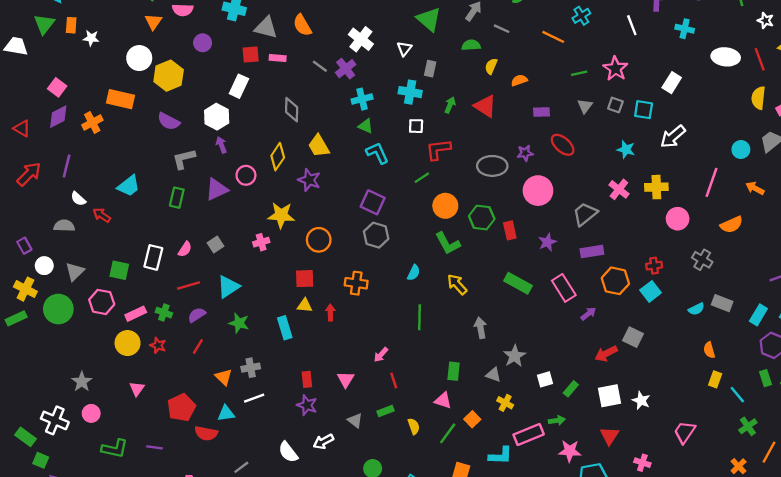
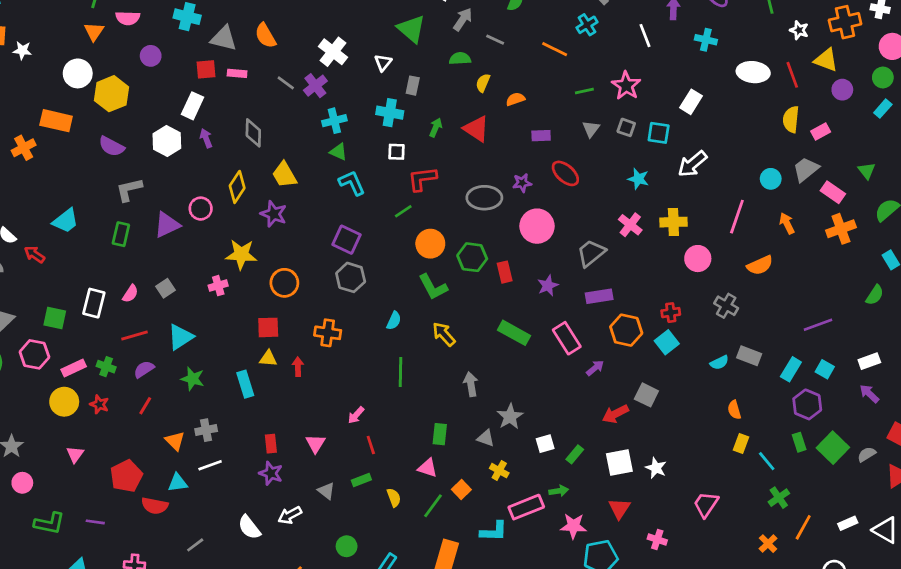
purple arrow: (221, 145) -> (206, 138), moved
orange arrow: (755, 188) -> (787, 223), turned 36

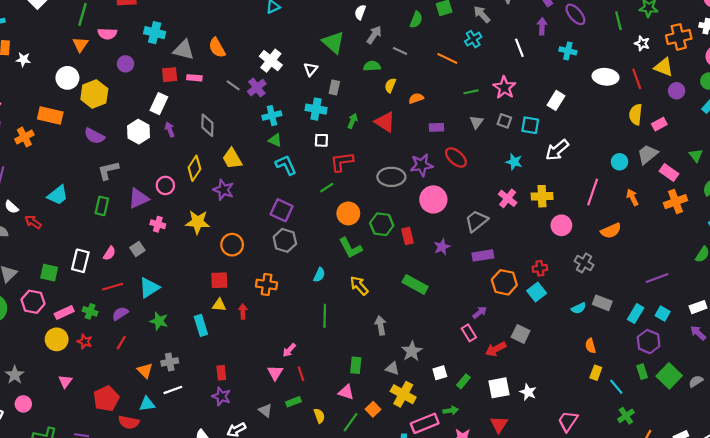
purple star: (522, 183) -> (421, 165), size x1.5
pink cross: (218, 286) -> (158, 224), moved, turned 32
pink rectangle: (567, 338) -> (469, 333), moved, size x0.7
pink triangle: (315, 444) -> (275, 373), moved
yellow cross: (499, 471) -> (403, 394), size x1.6

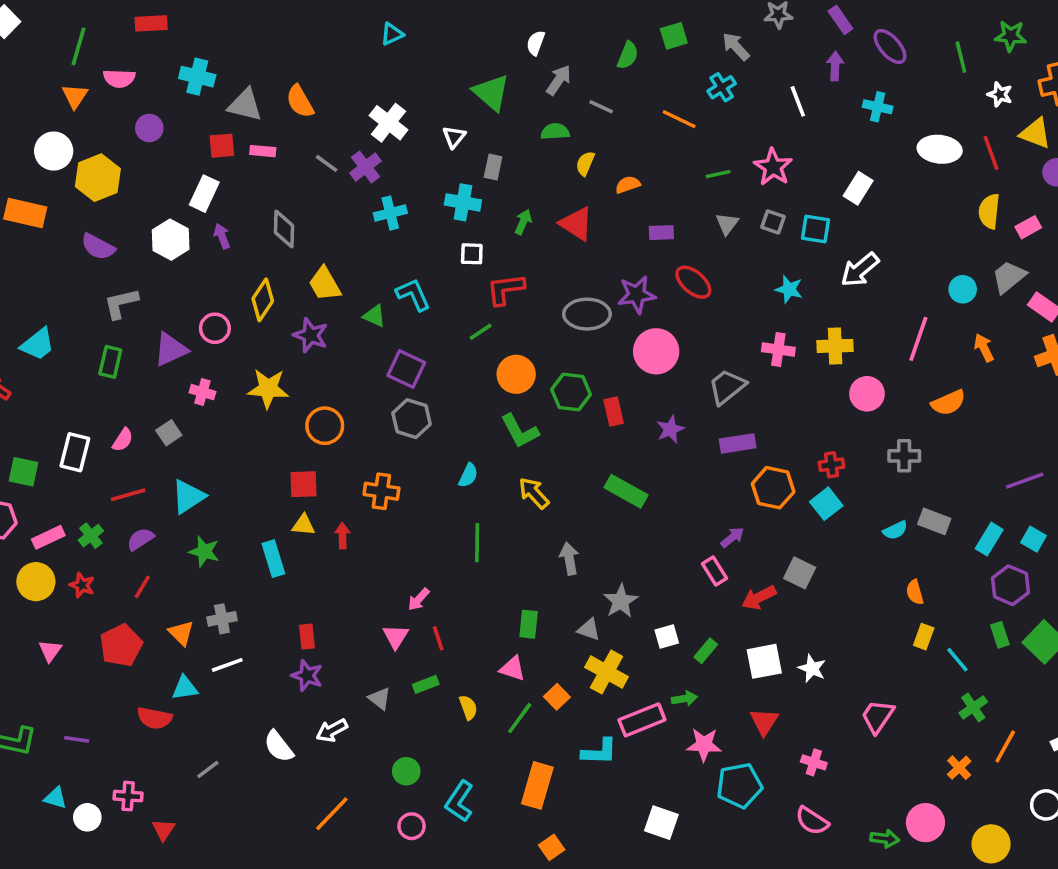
green triangle: (275, 140) -> (374, 316), moved
pink cross: (508, 198) -> (778, 349), turned -30
gray cross: (584, 263) -> (904, 456), turned -30
green cross: (90, 311) -> (91, 536), turned 32
red pentagon: (106, 399) -> (121, 645), moved

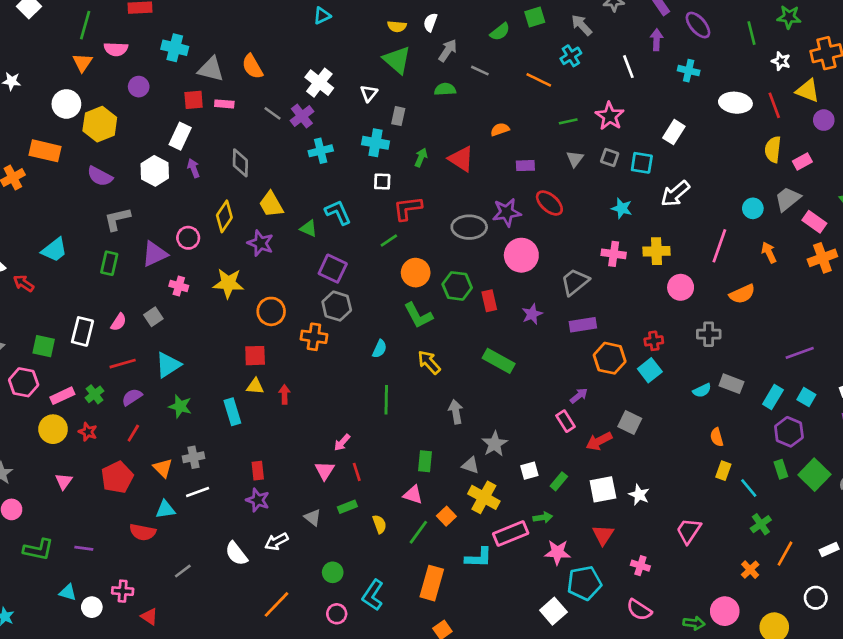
green semicircle: (628, 55) -> (500, 32), turned 30
yellow semicircle: (585, 163) -> (397, 26), moved, turned -108
orange cross: (381, 491) -> (314, 337), moved
white square: (661, 823) -> (553, 611), moved, turned 30
red triangle: (163, 830) -> (149, 616), turned -30

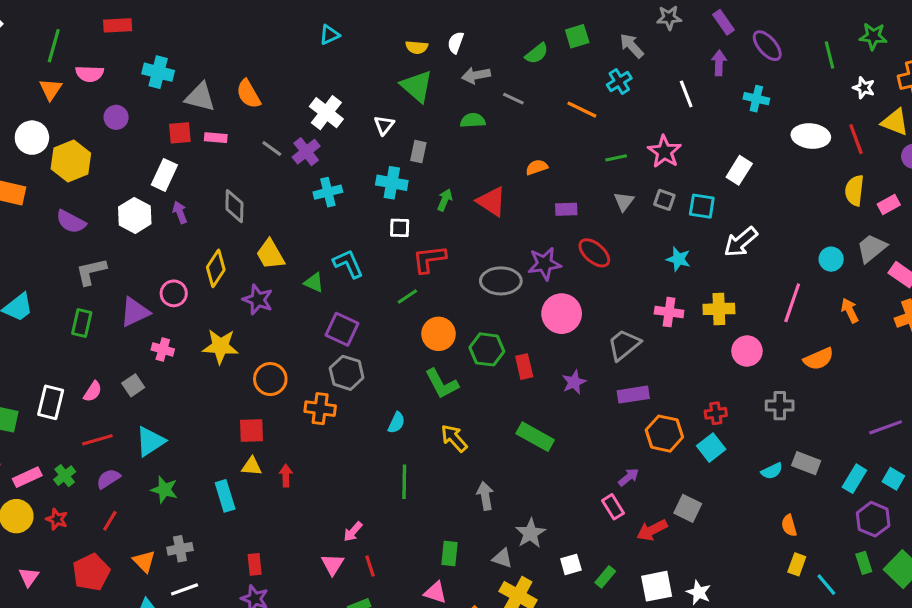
gray arrow: (448, 50) -> (476, 75), turned -135

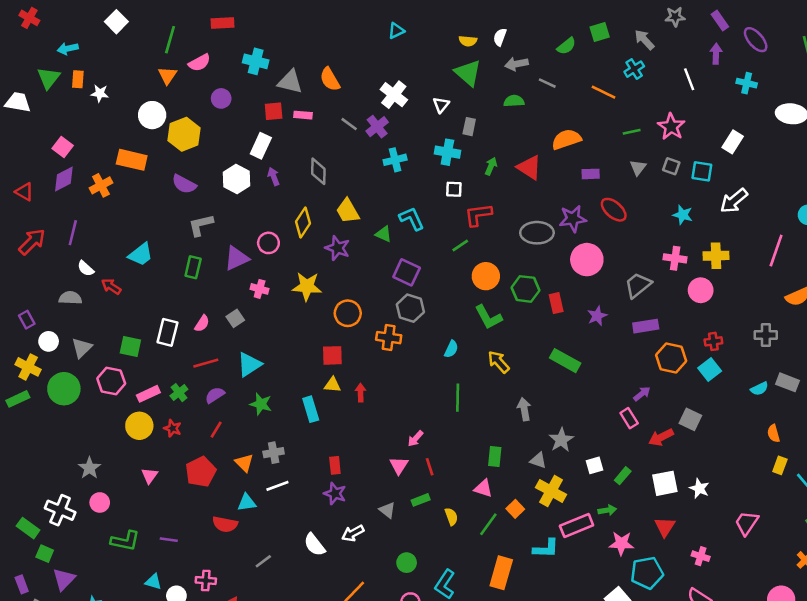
pink semicircle: (90, 74) -> (199, 63), turned -30
orange semicircle: (537, 167) -> (566, 139), size x1.6
pink circle: (747, 351) -> (701, 290), moved

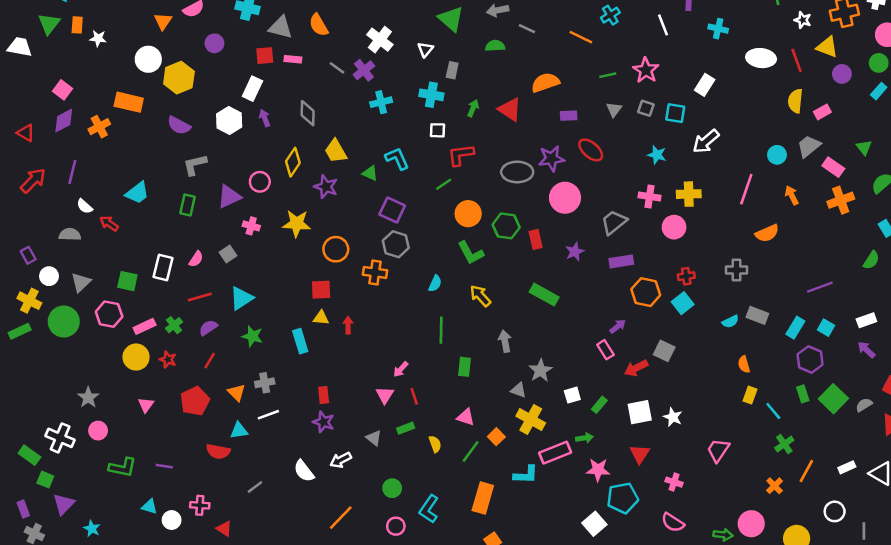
green rectangle: (495, 456) -> (464, 367), moved

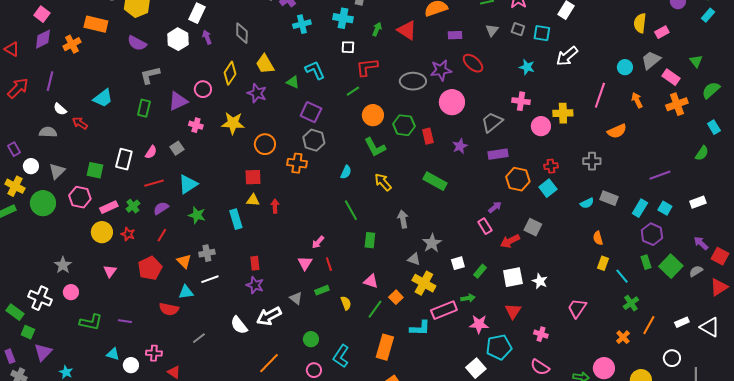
yellow cross: (689, 194) -> (563, 113), moved
green line: (441, 330) -> (351, 210), turned -30
purple arrow: (866, 350) -> (701, 243), moved
white arrow: (341, 460) -> (269, 316), size x1.4

